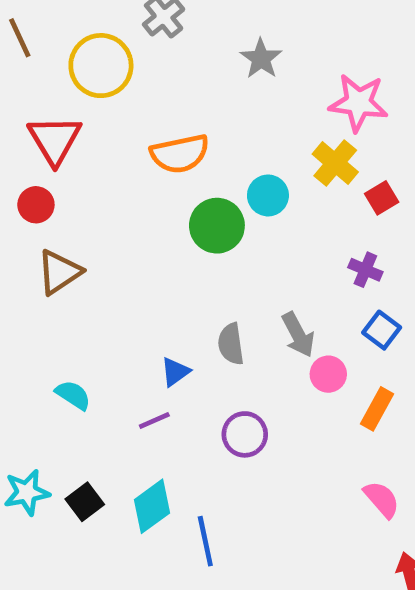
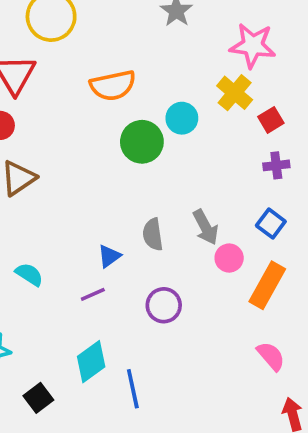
purple cross: (365, 270) -> (276, 165), moved, turned -30
orange rectangle: (377, 409) -> (267, 285), size x1.4
black square: (85, 502) -> (38, 398), moved

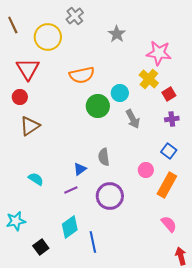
gray arrow: (205, 227) -> (133, 119), moved
purple circle: (164, 305) -> (110, 196), size x1.4

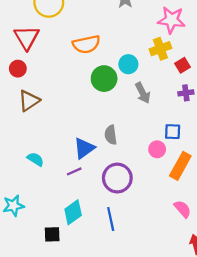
yellow cross: (149, 79) -> (160, 49), turned 30
blue square: (169, 151) -> (173, 132), moved, turned -35
blue triangle: (80, 169) -> (84, 148), size x1.5
blue line: (93, 242) -> (111, 219), moved
black square: (41, 247) -> (52, 234), moved, turned 35

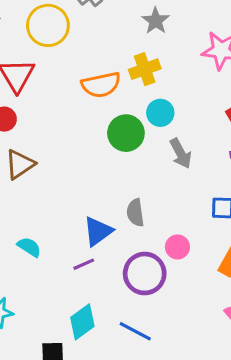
yellow cross: (160, 49) -> (145, 69), moved
pink circle: (157, 149) -> (177, 247), moved
blue line: (111, 219) -> (135, 331), turned -50

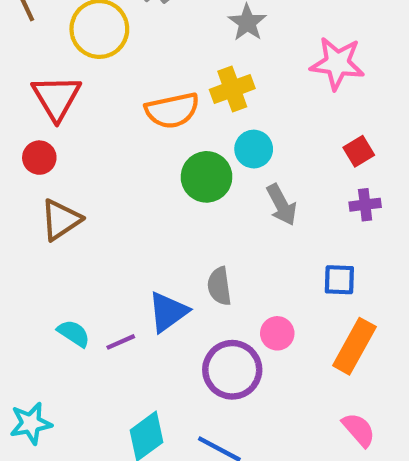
purple line: (84, 264) -> (121, 342), moved

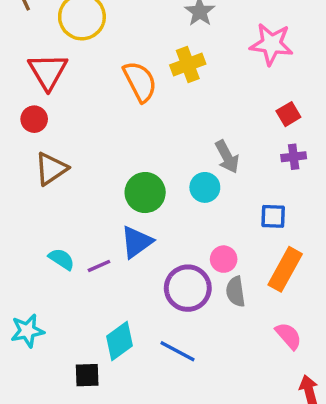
orange semicircle: (172, 110) -> (140, 82), turned -105
cyan circle: (254, 149) -> (205, 187), moved
green circle: (207, 177) -> (145, 193), moved
gray semicircle: (219, 286) -> (236, 292), moved

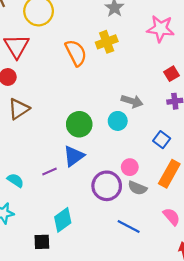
gray arrow: (227, 157) -> (132, 101), turned -45
blue square: (273, 216) -> (162, 140), turned 35
cyan semicircle: (61, 259) -> (15, 180), moved
gray semicircle: (236, 292) -> (137, 188), turned -60
blue line: (178, 351) -> (129, 226), moved

